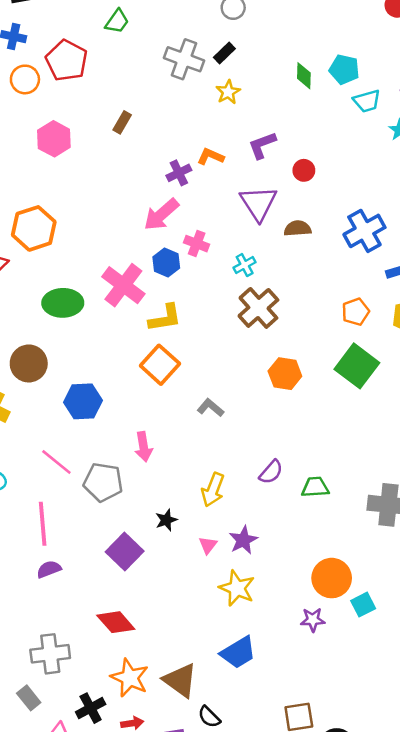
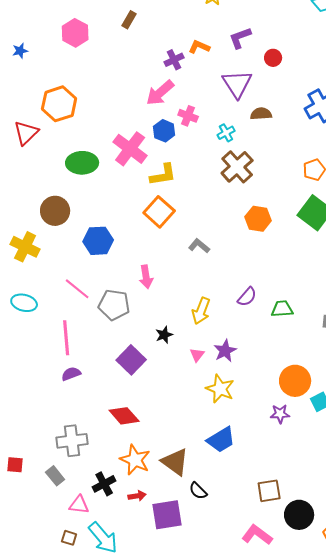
brown semicircle: (298, 228) -> (261, 114), moved

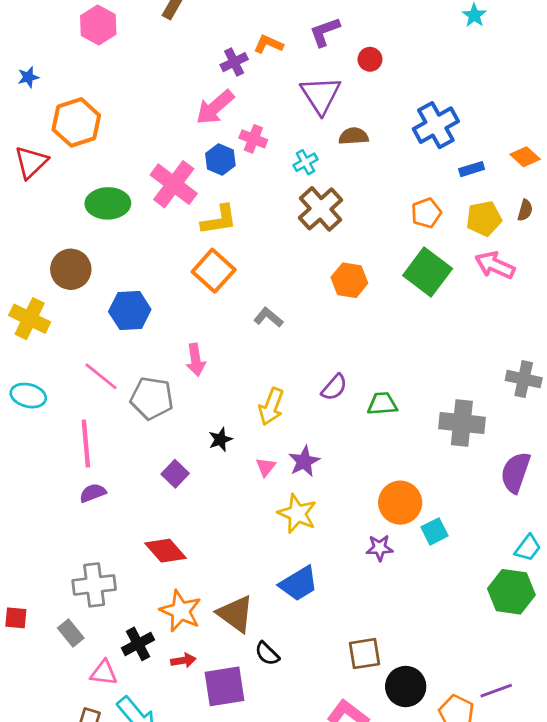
blue star: (20, 51) -> (28, 77), moved
purple square: (131, 360) -> (175, 474), size x0.7

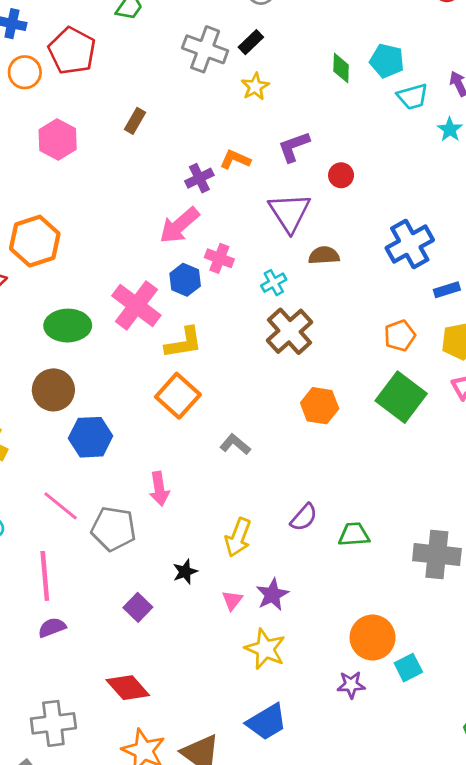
brown circle: (71, 269) -> (53, 390), moved

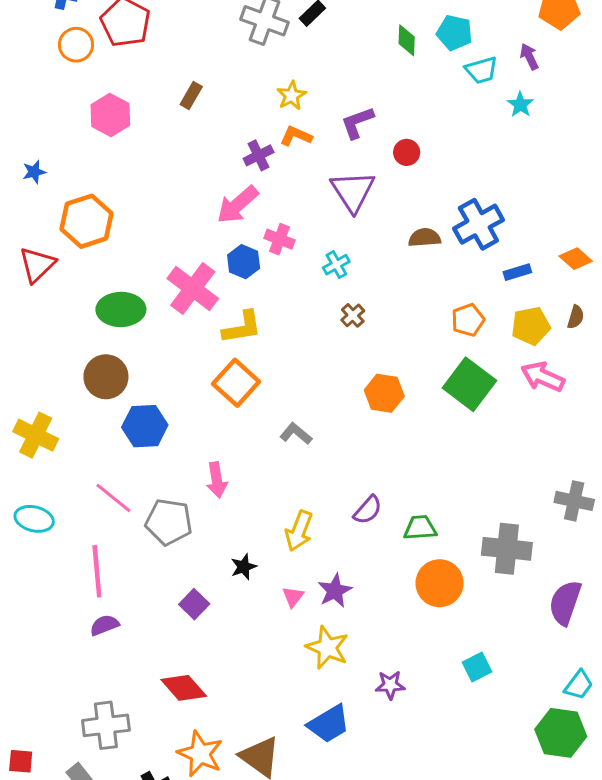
yellow star: (255, 87) -> (291, 96), moved
brown semicircle: (324, 255) -> (425, 238), moved
brown cross: (290, 331) -> (353, 315), size x0.5
orange circle: (373, 638) -> (440, 583), moved
purple star: (351, 685) -> (390, 685), moved

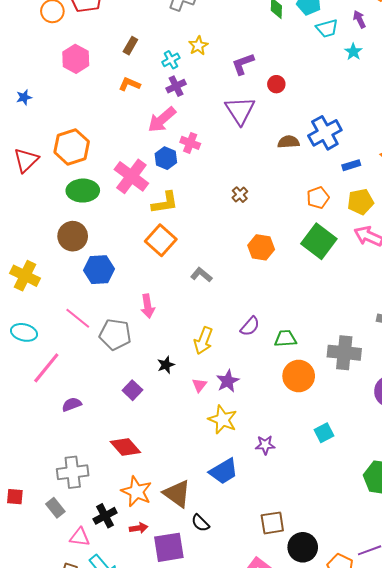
orange L-shape: (296, 136) -> (129, 84), moved
orange hexagon: (87, 221) -> (72, 147), moved
cyan cross: (336, 265) -> (171, 60), moved
pink line: (97, 571) -> (46, 368), moved, turned 44

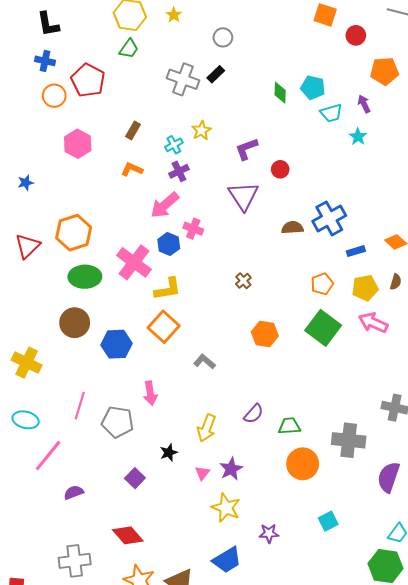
blue hexagon: (99, 270) -> (117, 344), moved
pink line: (78, 318) -> (80, 406), turned 68

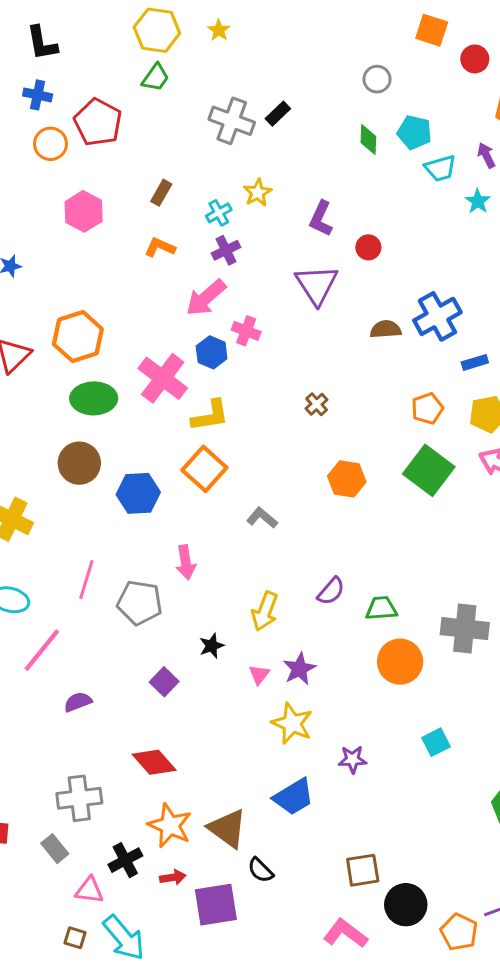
gray circle: (223, 37) -> (377, 79), moved
purple L-shape: (246, 149) -> (321, 219), turned -45

